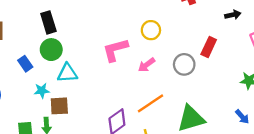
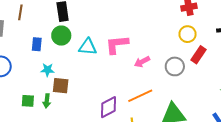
yellow circle: (151, 30) -> (188, 34), moved
blue rectangle: (25, 64) -> (37, 44), turned 32
cyan triangle: (67, 73) -> (88, 47), moved

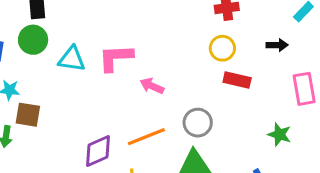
red rectangle: (198, 55) -> (237, 80), turned 66
pink arrow: (142, 62) -> (152, 86), turned 49
gray circle: (175, 66) -> (198, 123), moved

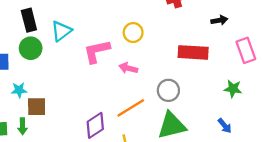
yellow circle: (222, 48) -> (133, 33), moved
cyan triangle: (72, 59) -> (61, 31), moved, turned -35
red rectangle: (237, 80) -> (193, 52), size x1.4

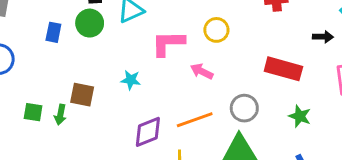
green star: (233, 89) -> (300, 116), moved
cyan star: (19, 90) -> (131, 80), moved

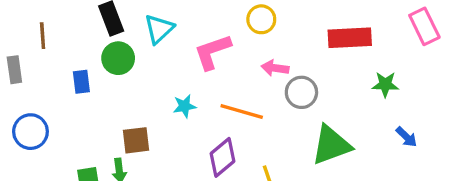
pink arrow: (202, 71) -> (275, 68), moved
gray circle: (244, 108) -> (301, 92), moved
orange line: (195, 120) -> (242, 111), moved, turned 54

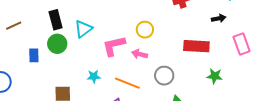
brown line: (43, 36) -> (14, 26), turned 63
pink arrow: (275, 68) -> (140, 54), moved

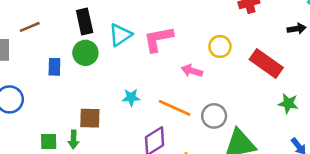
yellow circle: (145, 30) -> (220, 46), moved
pink L-shape: (114, 46) -> (158, 39), moved
red rectangle: (196, 46) -> (266, 63), turned 30
gray circle: (164, 76) -> (214, 116), moved

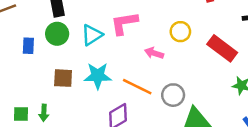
cyan triangle: (120, 35) -> (92, 35), moved
cyan star: (131, 97) -> (98, 76), size x1.6
brown square: (90, 118) -> (63, 78), moved

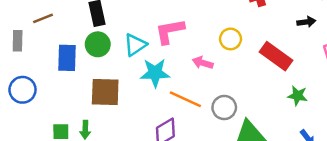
blue rectangle: (28, 46) -> (67, 58), size x1.5
cyan star: (98, 76) -> (155, 73), moved
brown square: (63, 78) -> (105, 92), size x1.4

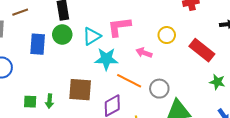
brown square: (105, 92) -> (80, 90), moved

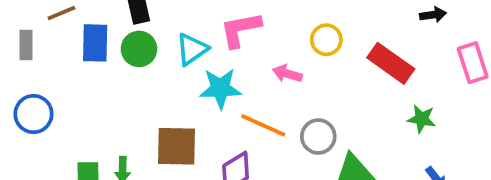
blue rectangle: (38, 44) -> (95, 43), moved

